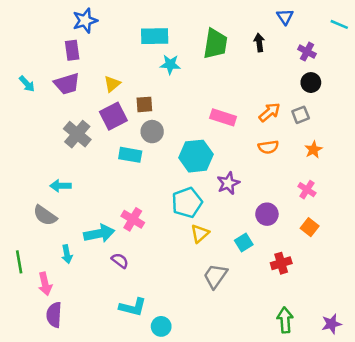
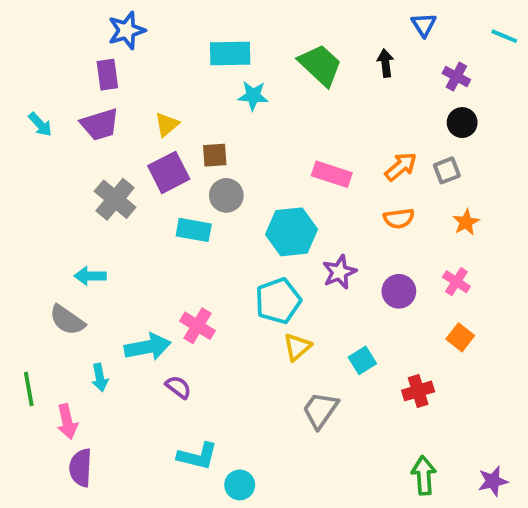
green trapezoid: (215, 44) -> (320, 65), turned -56
purple circle: (267, 214) -> (399, 291), moved

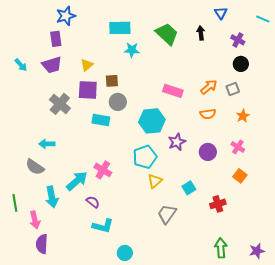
purple square: (169, 172) -> (88, 90), turned 30
cyan arrow: (148, 347) -> (77, 181), turned -30
cyan arrow: (100, 378) -> (52, 197), size x1.5
cyan L-shape: (198, 456) -> (103, 226), moved

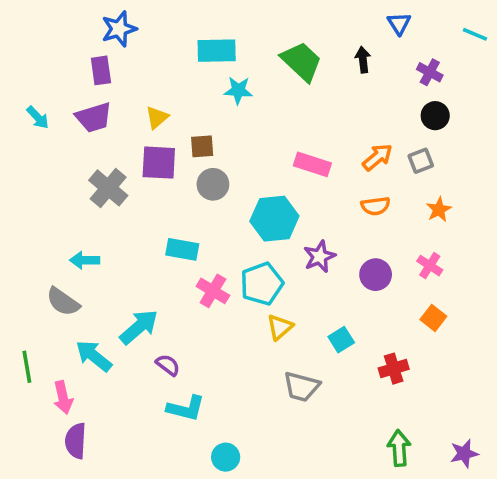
cyan rectangle: (101, 120) -> (182, 249), moved
pink cross: (103, 170) -> (213, 291), moved
cyan arrow: (52, 197) -> (94, 356), turned 140
gray trapezoid: (167, 214) -> (301, 387), turned -110

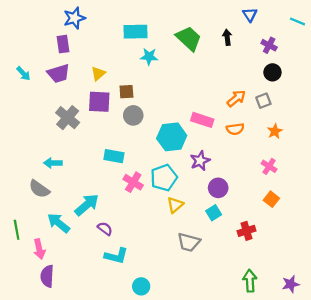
pink rectangle: (312, 164) -> (202, 120), moved
purple circle: (376, 275) -> (218, 188), moved

